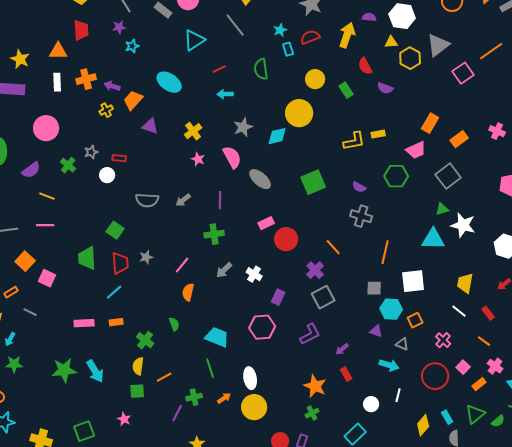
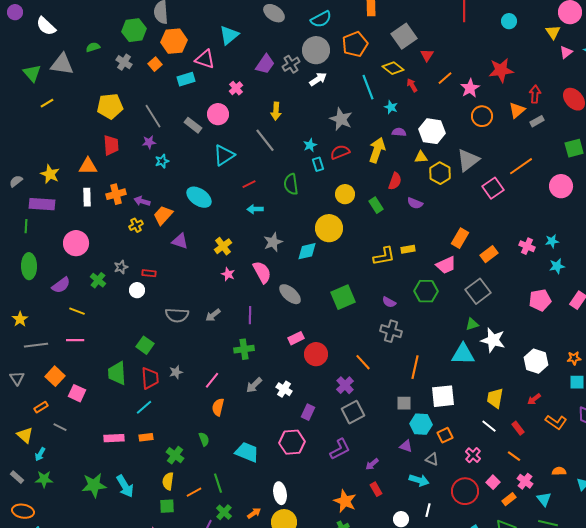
red semicircle: (365, 66) -> (395, 181), turned -132
green line: (210, 368) -> (218, 483), moved
green cross: (194, 397) -> (224, 512), turned -35

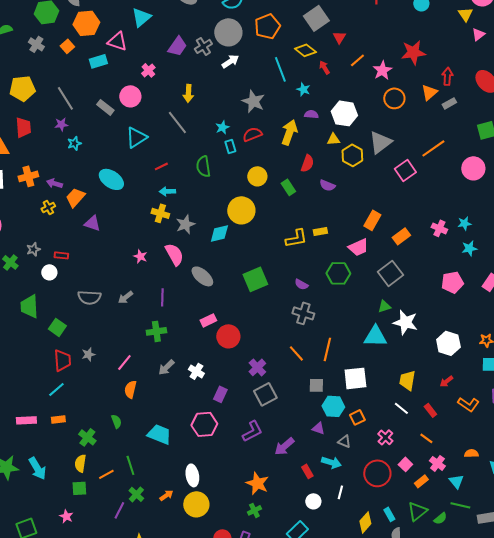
yellow cross: (223, 246) -> (160, 213), moved, turned -36
orange line: (363, 362) -> (296, 353), moved
green trapezoid: (117, 373) -> (29, 306), moved
purple arrow: (372, 464) -> (284, 446), size x1.5
red rectangle: (376, 489) -> (307, 471), moved

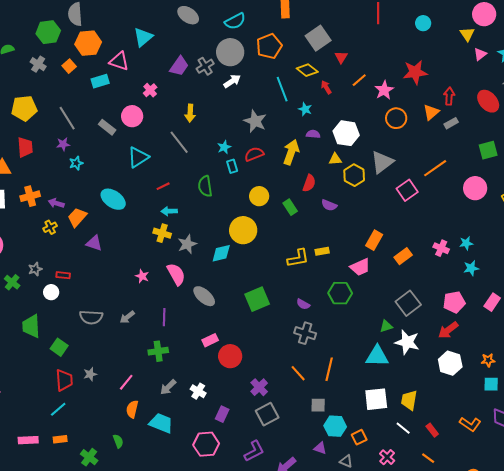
gray square: (390, 273) -> (408, 303), moved
white square: (355, 378) -> (376, 399), moved
red arrow: (446, 381) -> (448, 330), moved, size x1.5
cyan trapezoid: (159, 434) -> (161, 423), moved

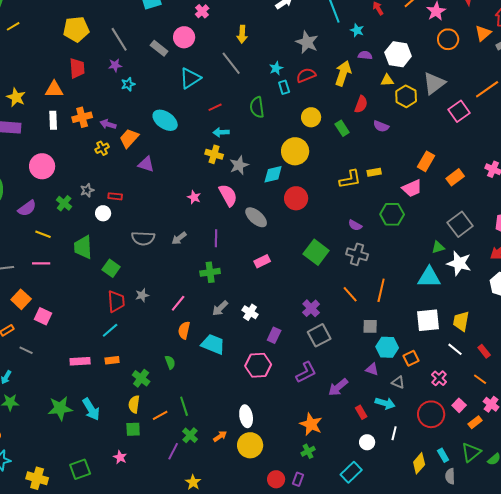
green square: (257, 299) -> (316, 252), moved, turned -30
red circle: (230, 356) -> (296, 198), moved

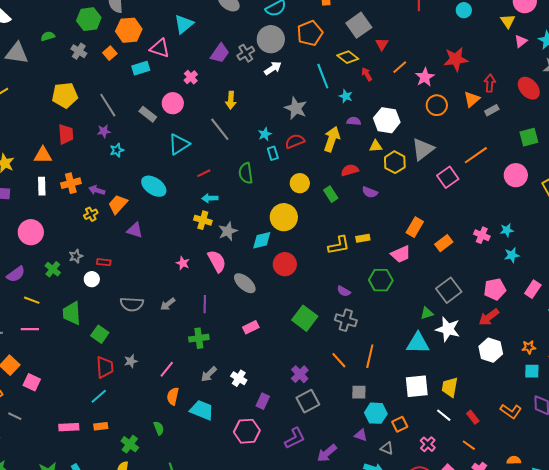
red semicircle: (361, 104) -> (350, 170), turned -126

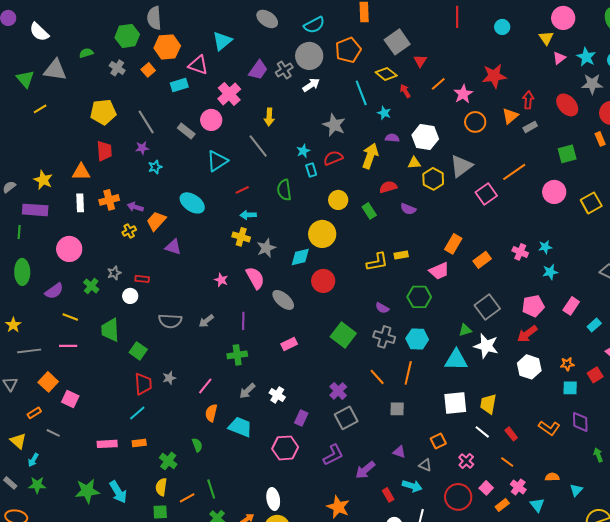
pink cross: (191, 77) -> (229, 94), size x1.6
cyan hexagon: (376, 413) -> (417, 339), moved

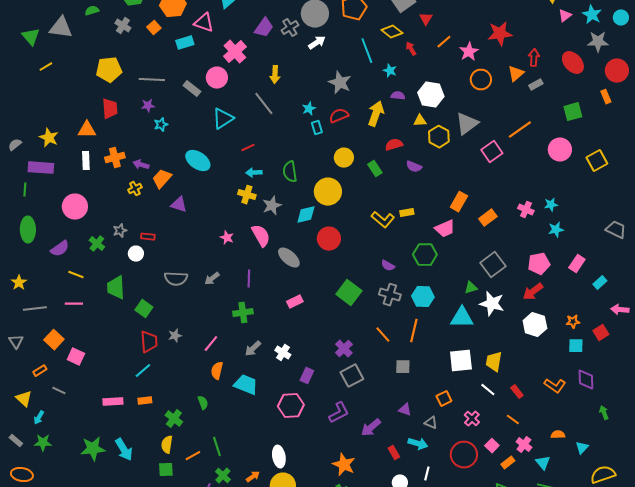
gray line: (146, 122) -> (152, 80), turned -55
green semicircle: (284, 190) -> (290, 172), moved
yellow L-shape: (377, 262) -> (383, 220), turned 50

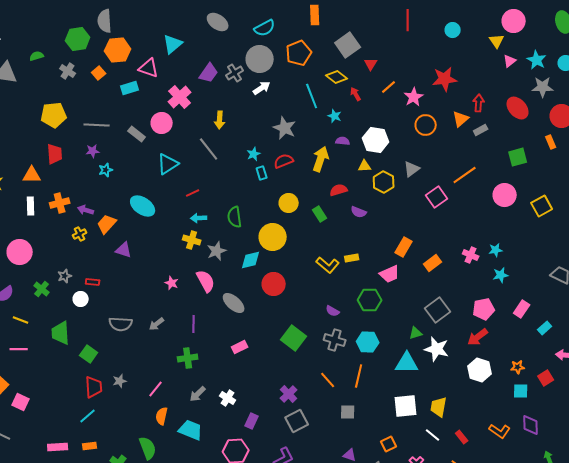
gray triangle: (467, 124) -> (412, 169), size x0.7
green semicircle: (203, 403) -> (148, 448), size x1.6

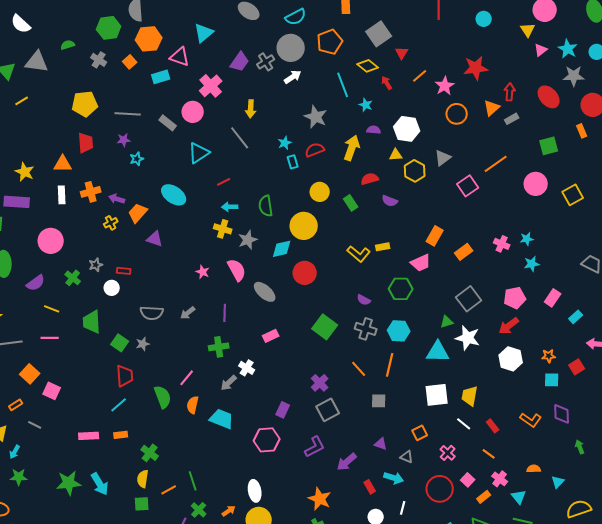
gray star: (120, 381) -> (143, 344), moved
white cross: (228, 398) -> (247, 368), moved
green semicircle: (148, 448) -> (163, 397), moved

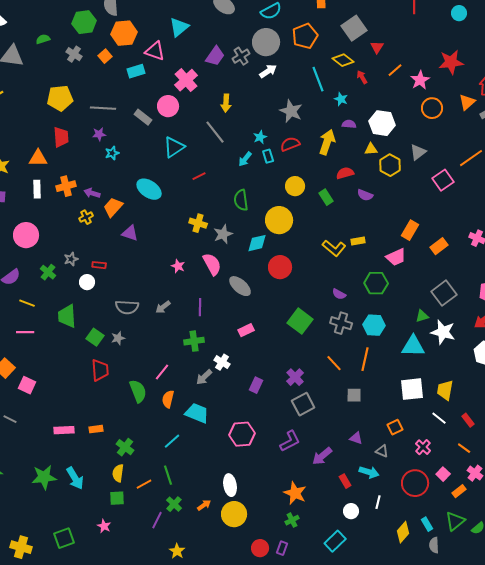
cyan arrow: (230, 207) -> (245, 159), moved, turned -49
cyan line: (119, 405) -> (172, 441), moved
purple rectangle: (283, 410) -> (256, 385), moved

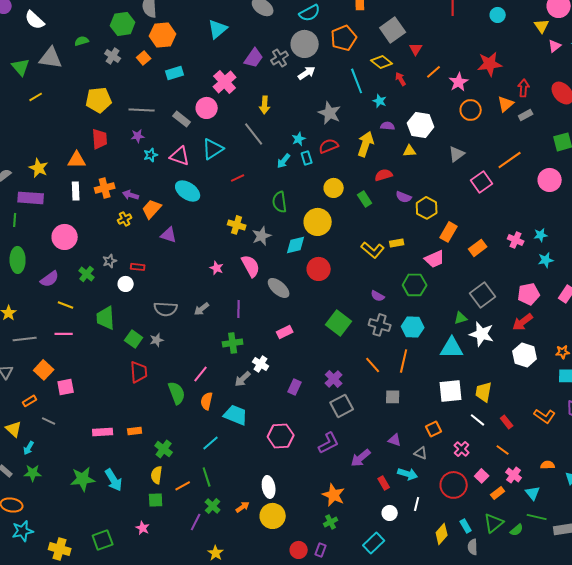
pink triangle: (155, 51) -> (180, 156), moved
yellow hexagon: (390, 165) -> (427, 208), moved
pink square: (27, 385) -> (66, 387), turned -36

